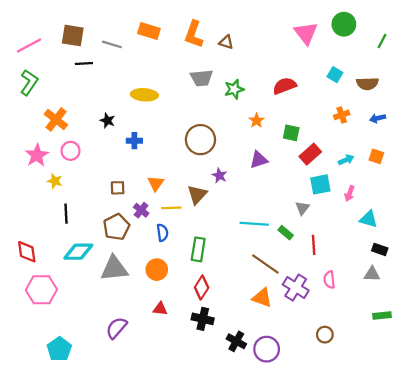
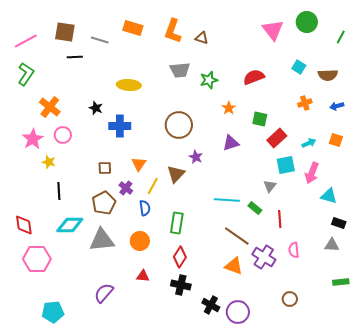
blue cross: (134, 141) -> (120, 126), size x1.5
pink arrow: (349, 193) -> (312, 173), size x1.5
yellow line: (171, 208) -> (153, 186), turned -60
cyan pentagon: (59, 349) -> (53, 312), turned 30

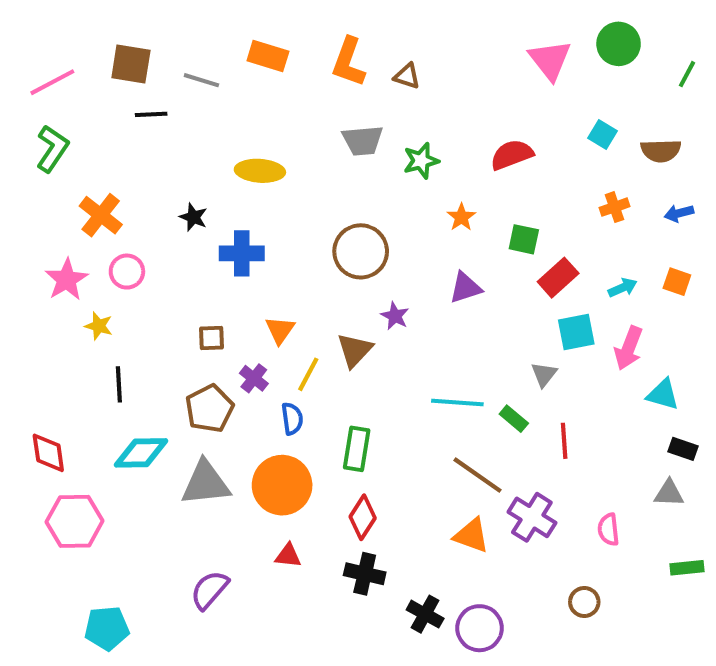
orange circle: (140, 241) -> (282, 485), size x1.5
pink semicircle: (294, 250) -> (608, 529), moved

